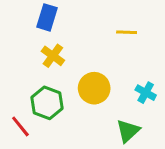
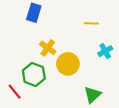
yellow cross: (53, 56) -> (48, 48), moved
cyan cross: (146, 93) -> (105, 51), moved, turned 32

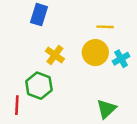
yellow circle: (68, 64) -> (95, 53), moved
red line: (15, 92) -> (17, 105), turned 42

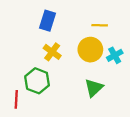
blue rectangle: (39, 15) -> (47, 21), moved
green triangle: (106, 109) -> (94, 88), moved

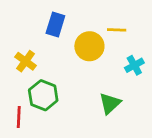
yellow circle: (90, 50) -> (89, 46), moved
yellow cross: (52, 52) -> (26, 61), moved

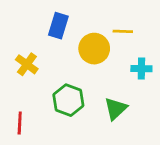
cyan cross: (134, 65) -> (141, 69), turned 30
green hexagon: (43, 95) -> (68, 100), moved

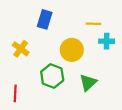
yellow circle: (94, 49) -> (72, 50), moved
cyan cross: (141, 69) -> (107, 41), moved

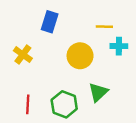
green hexagon: (52, 76) -> (64, 104), moved
red line: (15, 93) -> (28, 104), moved

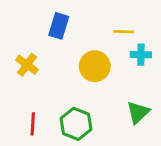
green triangle: (98, 92) -> (138, 112), moved

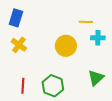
blue rectangle: (59, 26) -> (16, 18), moved

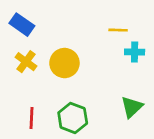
blue rectangle: (16, 18) -> (22, 25), turned -72
yellow circle: (66, 46) -> (64, 63), moved

